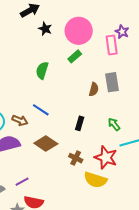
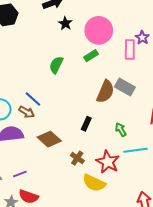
gray rectangle: (112, 82) -> (125, 87), turned -60
brown semicircle: (94, 89) -> (105, 92), size x1.6
blue line: (41, 110) -> (33, 99), moved

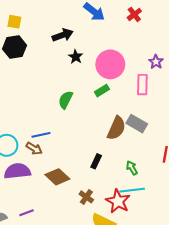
purple star: (142, 38) -> (156, 62), moved
blue line: (33, 99) -> (41, 135), turned -54
cyan line: (136, 150) -> (132, 190), moved

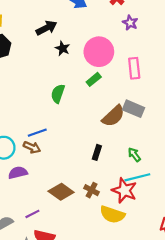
purple star: (156, 62) -> (130, 23), moved
brown semicircle: (116, 128) -> (113, 116), turned 30
purple semicircle: (17, 171) -> (18, 173), size x0.7
brown diamond: (57, 177) -> (61, 192), moved

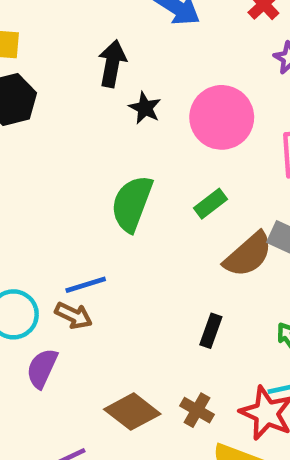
black arrow: (46, 28) -> (112, 64), turned -54
green rectangle: (94, 79) -> (211, 204), moved
green semicircle: (58, 94) -> (132, 203), size x1.4
purple semicircle: (18, 173) -> (42, 368), turned -54

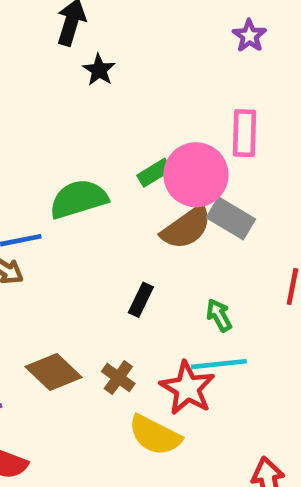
pink circle: (222, 117) -> (196, 175), moved
green semicircle: (132, 203) -> (79, 199), moved, turned 46

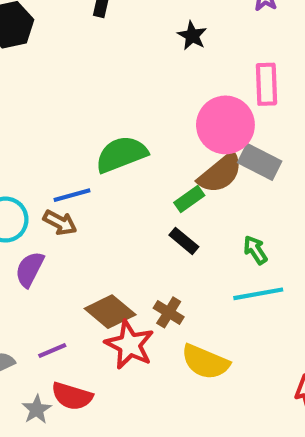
black star: (99, 70) -> (192, 36), moved
green rectangle: (154, 173) -> (189, 199), moved
black rectangle: (141, 300) -> (184, 241), turned -72
red star: (187, 388) -> (130, 345), moved

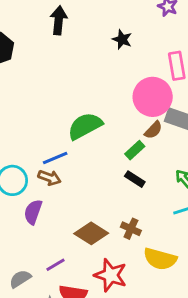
brown semicircle: (220, 173) -> (153, 130), size x0.6
red star: (130, 345) -> (111, 275), moved

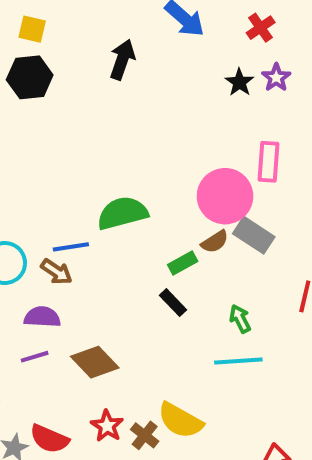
black star: (122, 39) -> (239, 82), moved
purple semicircle: (33, 212) -> (42, 317), moved, turned 60
brown cross: (131, 229) -> (145, 435), moved
purple line: (56, 265) -> (35, 357), moved
red star: (111, 275) -> (107, 426), size x0.7

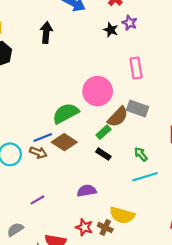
pink circle: (225, 196) -> (98, 91), moved
brown semicircle: (215, 242) -> (118, 117), size x1.5
purple semicircle: (42, 317) -> (87, 191), moved
brown diamond: (95, 362) -> (64, 142), moved

